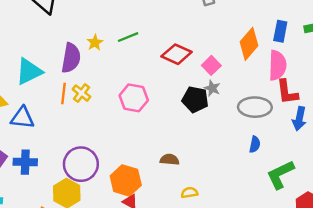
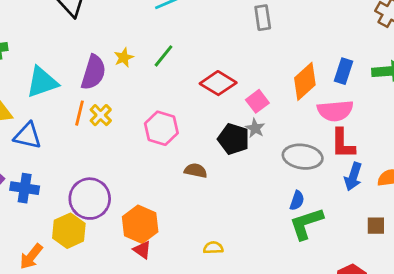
green line: (128, 37) -> (164, 56), turned -36
pink semicircle: (277, 65) -> (335, 111), turned 76
brown semicircle: (169, 160) -> (196, 171), moved
green L-shape: (280, 175) -> (306, 224), moved

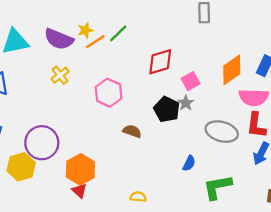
purple semicircle: (93, 72) -> (59, 39), turned 88
red diamond: (218, 83) -> (160, 62), turned -56
orange line: (79, 113) -> (95, 42), moved, turned 36
blue semicircle: (297, 201) -> (189, 163), moved

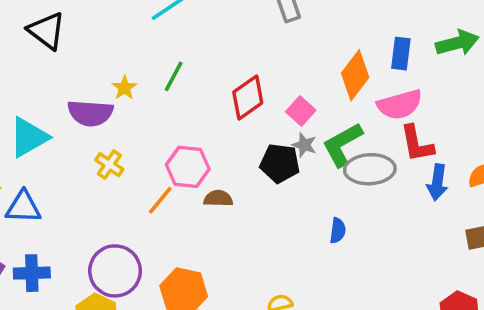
orange line: (95, 42) -> (160, 200), moved
brown semicircle: (132, 131) -> (218, 198), moved
green L-shape: (217, 187) -> (342, 144), moved

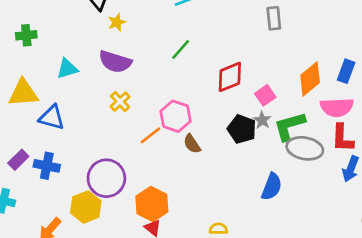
yellow star: (125, 88) -> (117, 22), moved
cyan triangle: (29, 137) -> (67, 69), size x0.7
brown semicircle: (218, 198) -> (192, 144), turned -138
blue semicircle: (338, 231) -> (272, 187), size x1.5

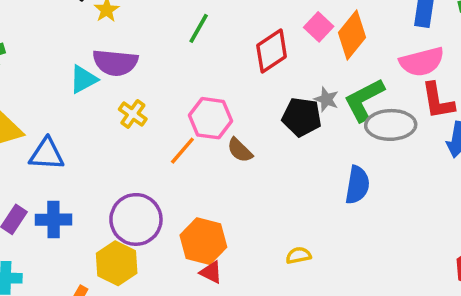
cyan triangle: (67, 69) -> (83, 79), moved
orange diamond: (310, 79) -> (352, 35), moved
pink square: (265, 95) -> (319, 27), moved

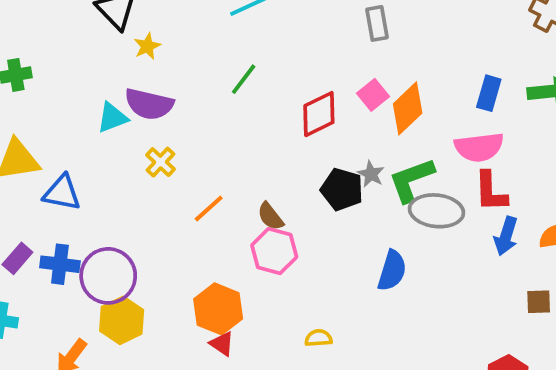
pink hexagon: (210, 118) -> (274, 251), moved
purple circle: (136, 219) -> (108, 276), moved

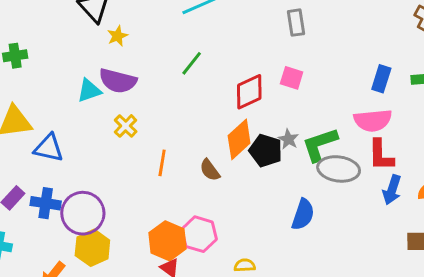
pink square: (373, 95) -> (292, 78), turned -35
orange diamond: (408, 108) -> (239, 139), moved
orange line: (209, 208) -> (162, 163), turned -40
pink hexagon: (274, 251) -> (199, 234), moved

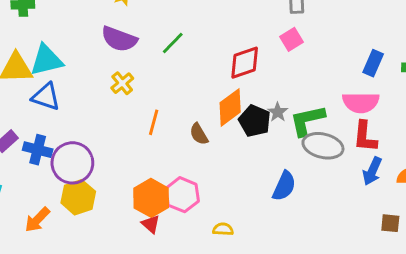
green line: (192, 63) -> (173, 43), moved
pink square: (292, 78) -> (291, 39), moved, turned 35
cyan triangle: (89, 91) -> (46, 60), moved, size x1.4

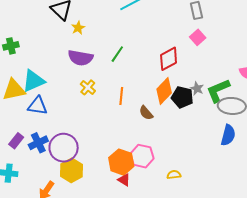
orange line: (154, 122) -> (121, 96), moved
blue cross: (38, 150) -> (38, 143), turned -30
blue semicircle: (284, 186) -> (228, 135), moved

